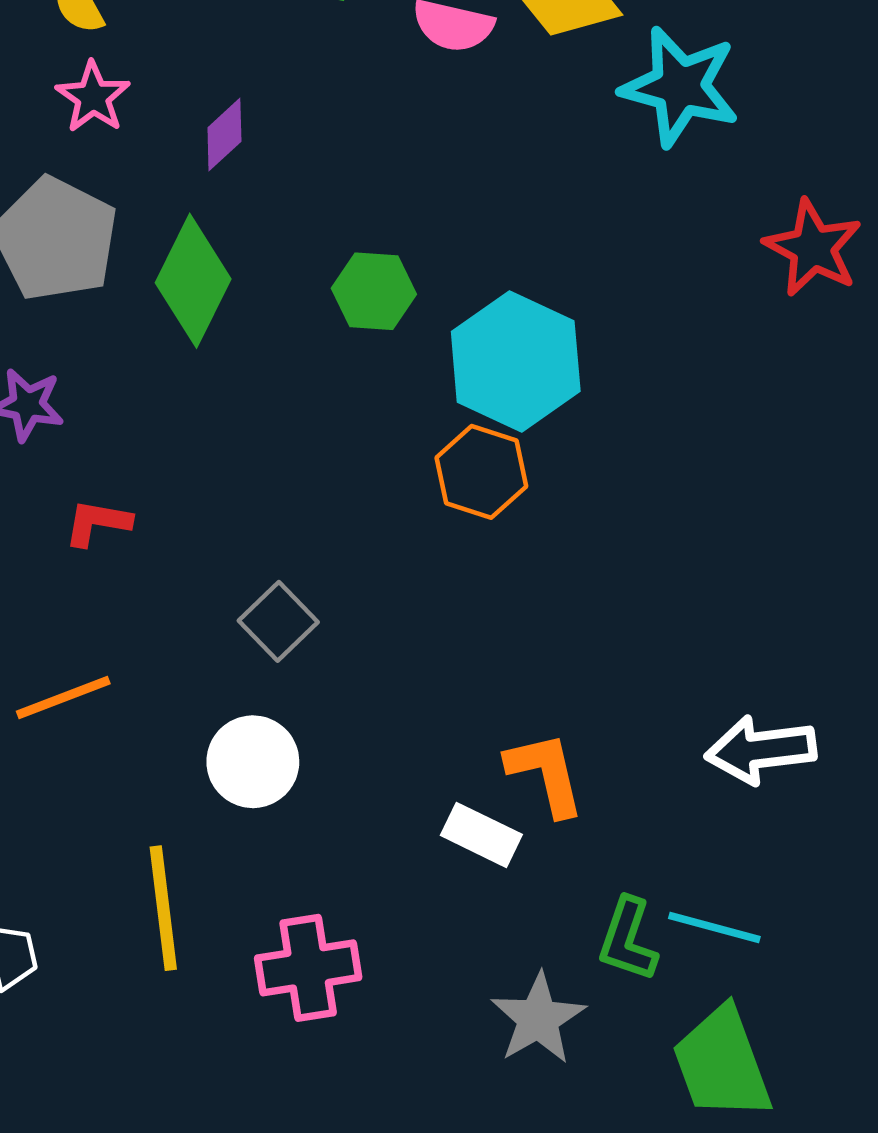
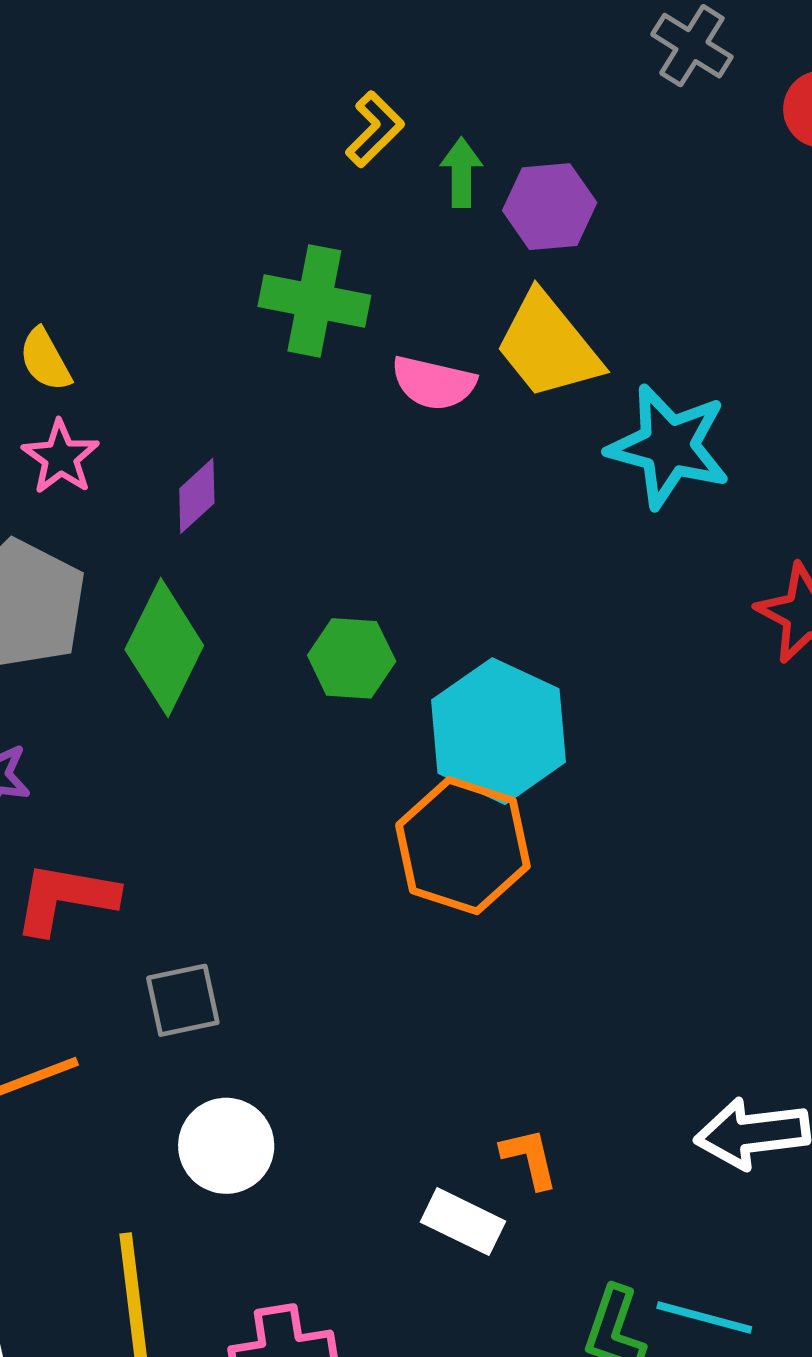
orange hexagon: (481, 472) -> (463, 846), size x1.4
red L-shape: (98, 523) -> (65, 898), size x1.5
gray square: (278, 621) -> (183, 1000), moved, turned 32
orange L-shape: (546, 774) -> (529, 1158), size x0.7

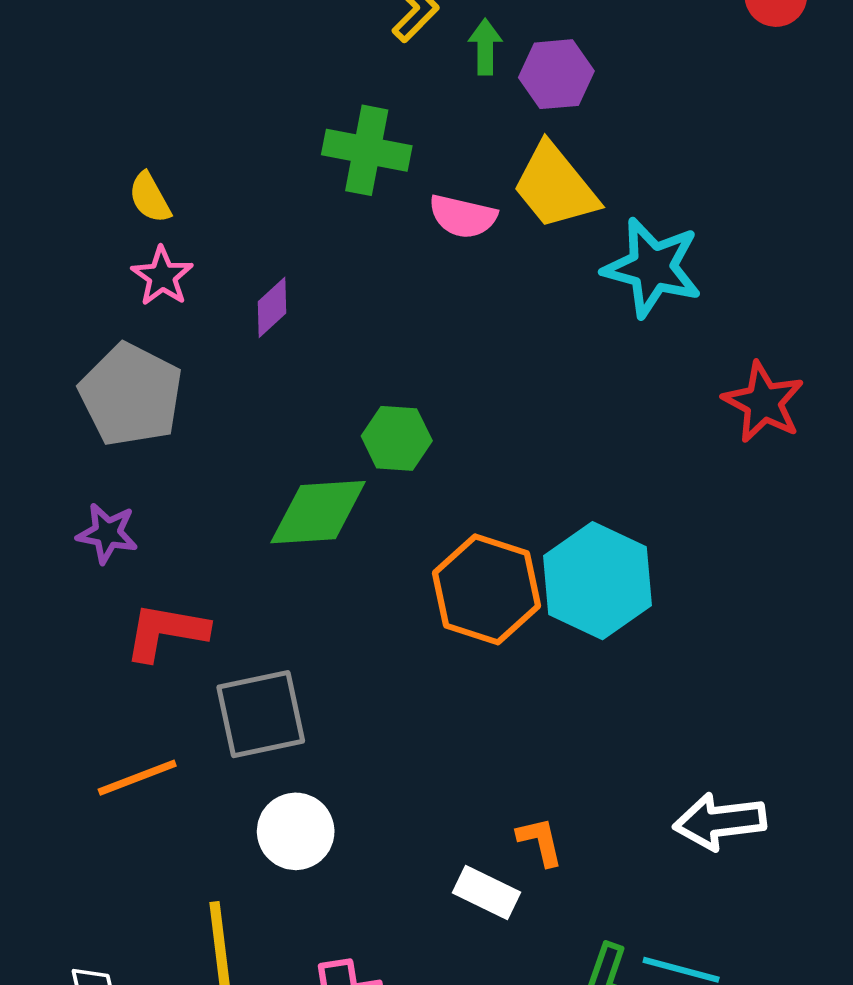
green diamond: (164, 648) -> (318, 512), moved, turned 60
cyan hexagon: (499, 731) -> (598, 581), moved
gray square: (183, 1000) -> (261, 714), size x1.5

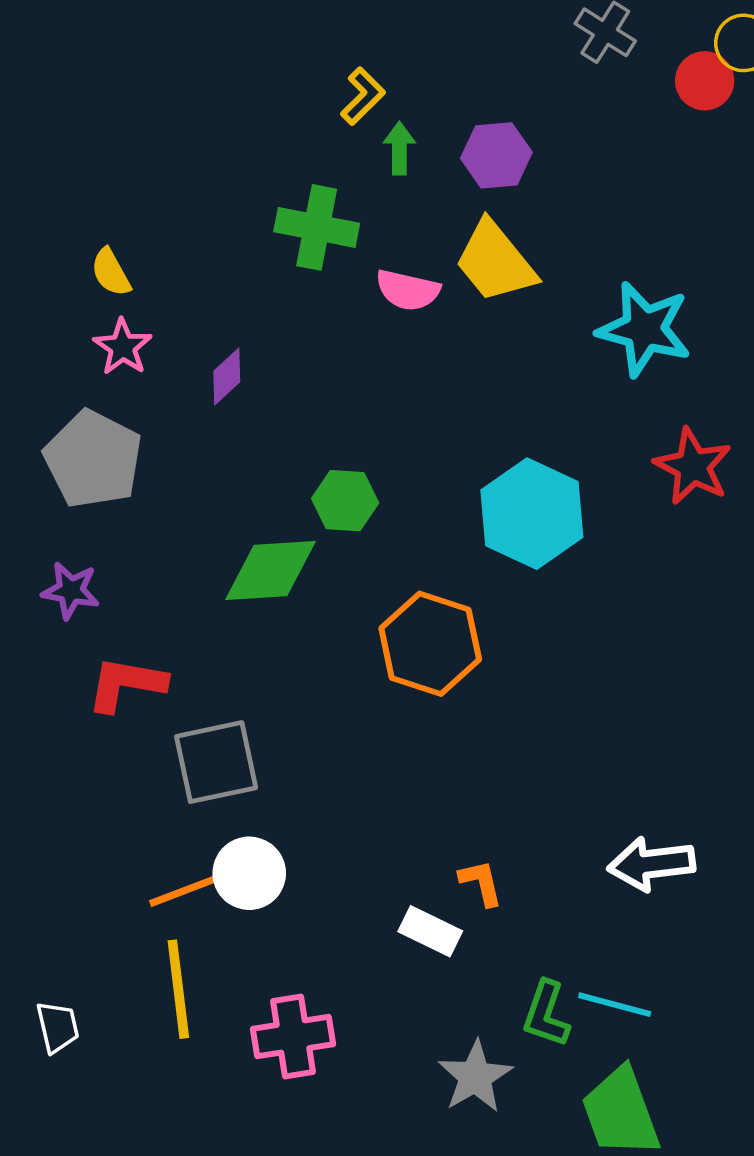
green arrow: (485, 47) -> (399, 148), moved
cyan star: (652, 268) -> (644, 329), moved
cyan hexagon: (598, 581) -> (532, 514), moved
orange line: (137, 778) -> (187, 890), moved

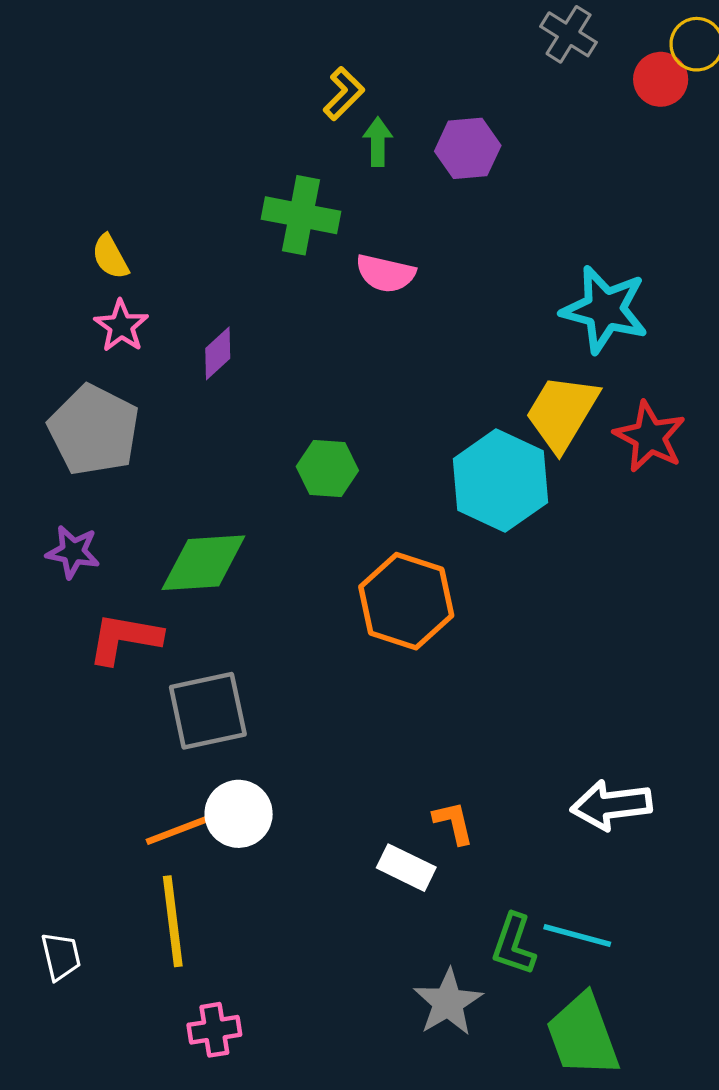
yellow trapezoid: (495, 262) -> (562, 413), moved, turned 70
green diamond: (271, 570) -> (203, 563), moved
pink cross: (293, 1036) -> (214, 1030), moved, size x0.7

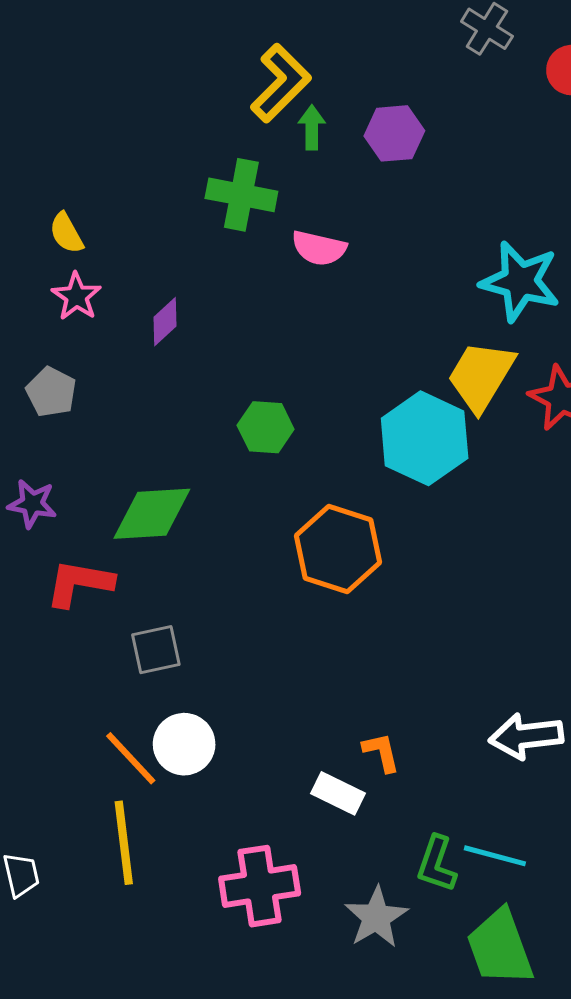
yellow L-shape: (344, 94) -> (281, 83), size x1.6
gray pentagon: (94, 430) -> (51, 392), size x0.6
gray square: (208, 711) -> (156, 650), size x0.7
orange line: (180, 829) -> (131, 758), turned 68
pink cross: (214, 1030) -> (260, 886), moved, size x1.6

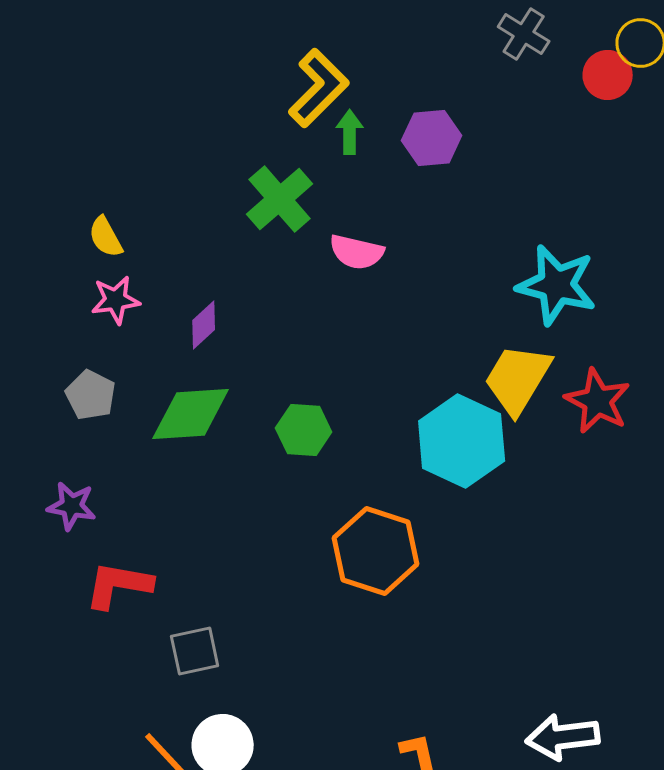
green cross: (241, 195) -> (280, 199), turned 38
pink star: (76, 296) -> (116, 300), turned 30
green diamond: (152, 514) -> (191, 414), moved

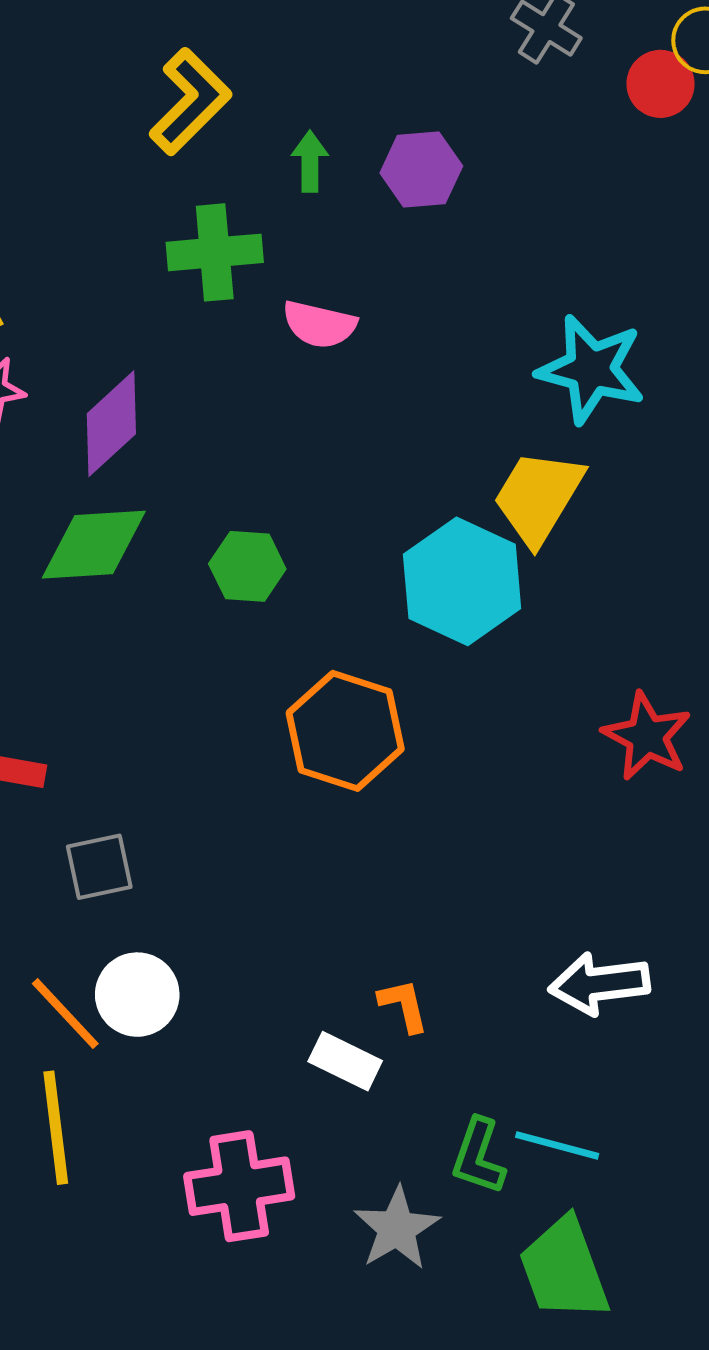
yellow L-shape: (319, 88) -> (190, 102), moved
green cross: (280, 199) -> (215, 252), turned 36
purple diamond: (204, 325) -> (111, 424), size x1.6
red star: (598, 401) -> (647, 736), moved

